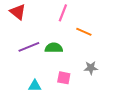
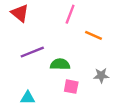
green semicircle: (54, 48) -> (60, 64), moved
cyan triangle: (35, 86) -> (28, 98), moved

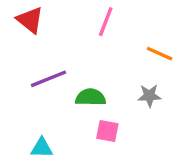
orange line: (93, 35) -> (160, 54), moved
gray star: (101, 75) -> (149, 96), moved

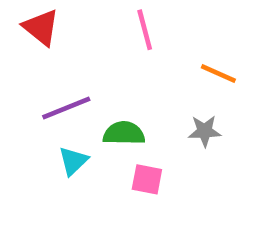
pink line: (106, 22) -> (145, 30), turned -36
cyan triangle: (42, 148) -> (73, 161), moved, turned -45

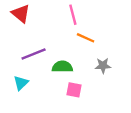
orange line: (218, 73) -> (86, 38), moved
cyan triangle: (73, 161) -> (21, 83), moved

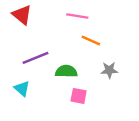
pink line: (73, 15) -> (77, 16), turned -66
cyan triangle: (21, 83) -> (22, 89), turned -35

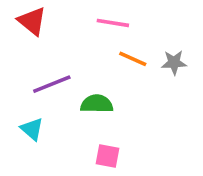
gray star: (109, 70) -> (174, 63), moved
pink square: (79, 96) -> (108, 156), moved

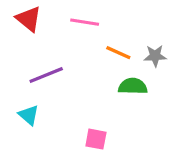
pink line: (113, 23) -> (85, 22), moved
green semicircle: (97, 104) -> (133, 86), moved

